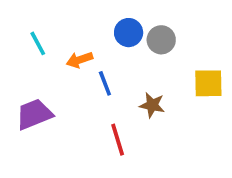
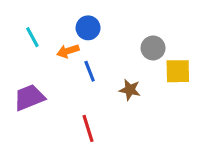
blue circle: (129, 33) -> (88, 28), moved
gray circle: (161, 40) -> (153, 48), moved
red line: (118, 140) -> (88, 128), moved

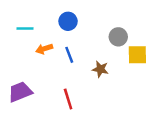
cyan line: (32, 37) -> (25, 28), turned -63
orange arrow: (68, 51) -> (44, 49), moved
purple trapezoid: (29, 97) -> (20, 92), moved

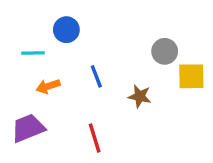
blue circle: (68, 21) -> (66, 30), moved
cyan line: (25, 28) -> (33, 53), moved
orange arrow: (44, 49) -> (48, 86), moved

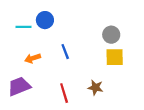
cyan line: (33, 53) -> (24, 27), moved
yellow square: (191, 76) -> (115, 57), moved
brown star: (140, 96) -> (95, 87), moved

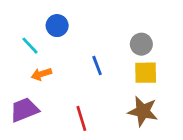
cyan line: (24, 27) -> (30, 46), moved, turned 48
blue line: (65, 52) -> (97, 66), moved
brown star: (95, 87) -> (143, 111), moved, size x1.5

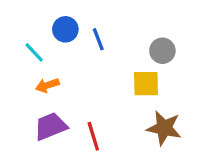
blue line: (97, 66) -> (98, 39), moved
yellow square: (146, 73) -> (146, 84), moved
purple trapezoid: (24, 110) -> (51, 126), moved

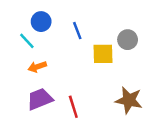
blue circle: (65, 29) -> (41, 22), moved
yellow square: (146, 84) -> (103, 54), moved

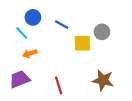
blue line: (77, 31) -> (62, 25), turned -40
purple trapezoid: (40, 99) -> (20, 79), moved

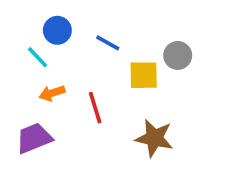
brown star: (103, 80) -> (154, 138), moved
red line: (59, 85) -> (95, 108), moved

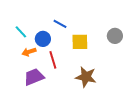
blue circle: (57, 30) -> (43, 39), moved
gray circle: (178, 55) -> (115, 36), moved
purple trapezoid: (34, 138) -> (34, 77), moved

